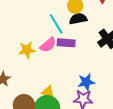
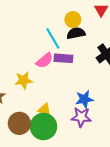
yellow star: (27, 50) -> (24, 80), moved

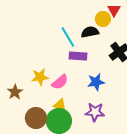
yellow circle: (73, 20) -> (103, 19), moved
pink semicircle: (45, 60) -> (60, 82), moved
blue star: (84, 99) -> (96, 82), moved

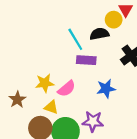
yellow triangle: (60, 105) -> (51, 107), moved
purple star: (95, 112) -> (93, 121), moved

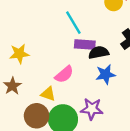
black semicircle: (99, 34) -> (99, 53), moved
yellow star: (45, 83) -> (19, 54), moved

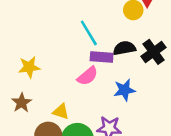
black semicircle: (99, 53) -> (124, 48), moved
pink semicircle: (64, 74) -> (88, 76), moved

